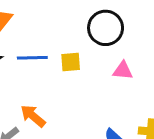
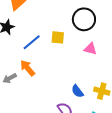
blue line: (32, 58) -> (32, 42), moved, turned -48

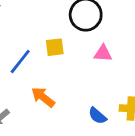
orange arrow: (27, 68) -> (43, 97), moved

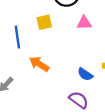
blue line: (20, 62) -> (17, 37), turned -40

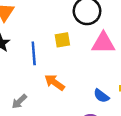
pink triangle: (84, 23) -> (103, 43), size x1.5

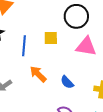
blue semicircle: (101, 96) -> (67, 82), moved

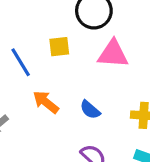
blue line: (24, 46) -> (21, 62), turned -30

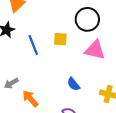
orange arrow: (46, 102) -> (30, 99), moved

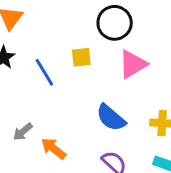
pink triangle: (95, 50) -> (133, 64), turned -35
blue semicircle: (73, 84) -> (111, 118), size x1.5

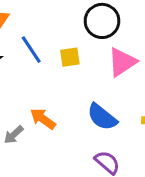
blue line: (44, 72) -> (31, 50), moved
orange arrow: (53, 149) -> (43, 119), moved

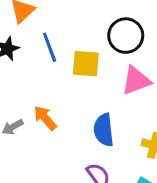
yellow square: (70, 57) -> (86, 64), size x1.4
blue semicircle: (102, 117) -> (104, 130), turned 32

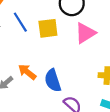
blue semicircle: (104, 130) -> (53, 80), moved

